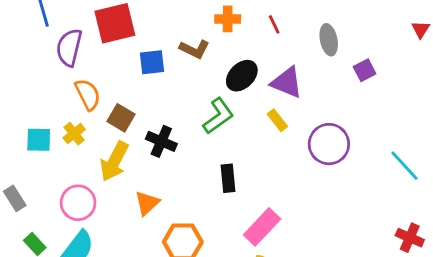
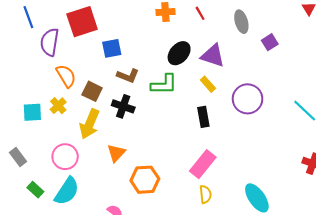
brown L-shape: (195, 49) -> (128, 76), moved
green L-shape: (218, 116) -> (164, 84), turned 40
black rectangle: (228, 178) -> (203, 117), moved

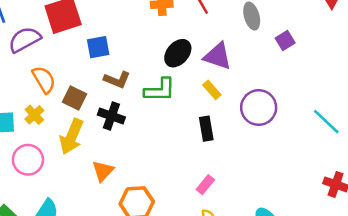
purple semicircle: (50, 42) -> (25, 40), turned 52
pink circle: (65, 157) -> (28, 160), moved
pink rectangle: (203, 164) -> (205, 185), size x0.6

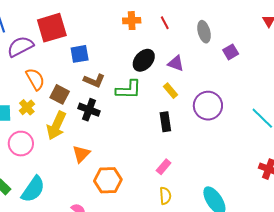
purple triangle: (218, 56) -> (176, 63), size x0.7

